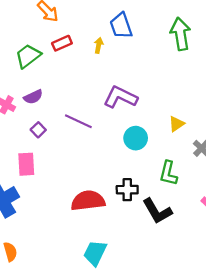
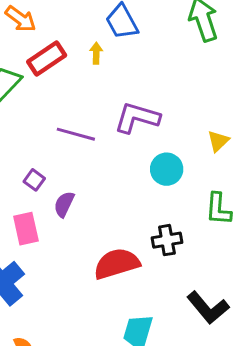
red rectangle: (62, 43) -> (47, 59), size x1.4
purple semicircle: (33, 97) -> (64, 204), moved, turned 150
purple line: (78, 121) -> (76, 134), moved
black L-shape: (157, 211) -> (208, 308), moved

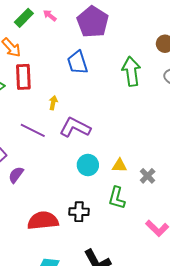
yellow arrow: (96, 53) -> (53, 103), moved
red rectangle: (47, 59) -> (23, 77), turned -70
yellow triangle: (218, 141) -> (119, 166), moved, turned 35

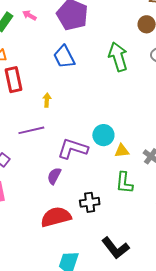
purple L-shape: (75, 127) -> (73, 149), moved
purple line: (33, 130) -> (31, 130), turned -30
cyan circle: (88, 165) -> (103, 135), moved
purple semicircle: (16, 175) -> (54, 176), moved

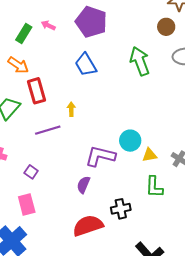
purple line: (31, 130) -> (48, 130), moved

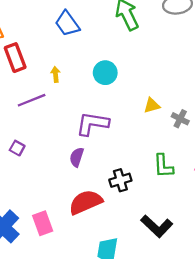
cyan circle: (130, 141) -> (105, 73), moved
yellow triangle: (150, 155) -> (152, 106), moved
green L-shape: (154, 187) -> (163, 166), moved
pink rectangle: (27, 204) -> (43, 223), moved

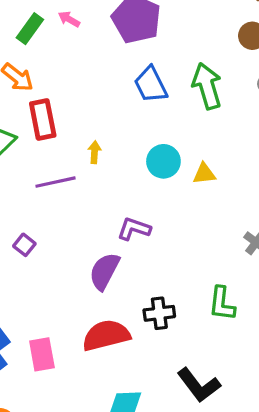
blue trapezoid: (67, 24) -> (151, 85), moved
yellow triangle: (152, 106) -> (204, 174), moved
purple L-shape: (92, 124) -> (134, 229), size x0.7
purple semicircle: (77, 157) -> (104, 271), size x1.4

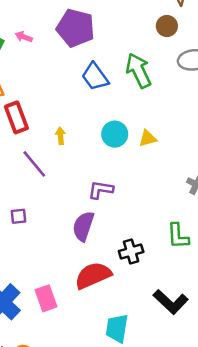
purple line: (55, 182) -> (34, 164), turned 72
purple square: (24, 245) -> (18, 216), turned -35

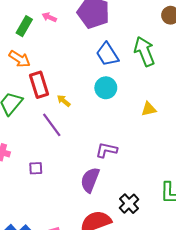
cyan circle: (115, 134) -> (106, 88), moved
yellow arrow: (60, 136) -> (64, 101), moved, turned -48
black cross: (131, 252) -> (129, 204), turned -30

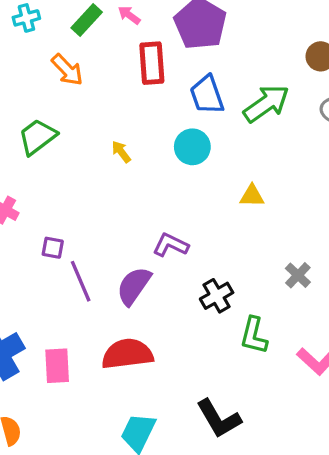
green arrow: (144, 51) -> (266, 104), turned 64
red rectangle: (39, 85) -> (152, 63), moved
purple line: (52, 125) -> (81, 281), moved
black cross: (129, 204) -> (217, 296), moved

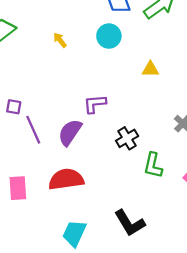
purple L-shape: (171, 245) -> (95, 104), turned -30

